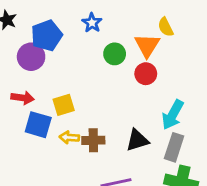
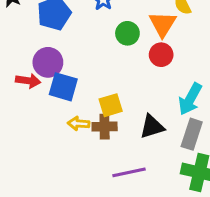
purple circle: (31, 57) -> (48, 62), moved
yellow square: (64, 105) -> (111, 105), moved
blue square: (38, 125) -> (63, 87), moved

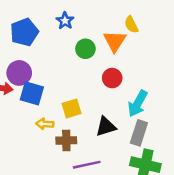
red circle: (161, 55) -> (112, 78), moved
brown cross: (105, 127) -> (66, 140), moved

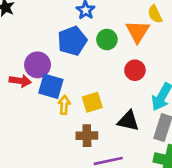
blue pentagon: (24, 32) -> (72, 41), moved
yellow arrow: (45, 124) -> (64, 105), moved, turned 90
black triangle: (106, 126) -> (128, 121), turned 30

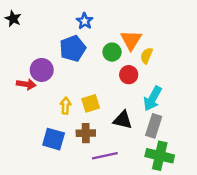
yellow semicircle: (155, 14) -> (147, 56), moved, turned 49
green circle: (107, 40) -> (112, 52), moved
blue square: (51, 86) -> (54, 139), moved

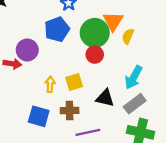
green circle: (112, 52) -> (95, 33), size x1.6
red circle: (129, 75) -> (95, 55), moved
gray rectangle: (154, 126) -> (135, 104), turned 35

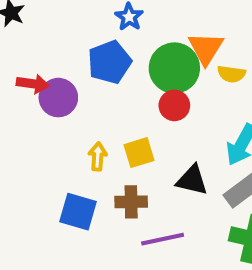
yellow semicircle: (128, 36) -> (231, 74), turned -105
red arrow: (12, 64) -> (33, 84), moved

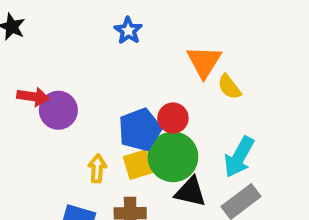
blue pentagon: (109, 62) -> (140, 130), moved
green circle: (174, 68) -> (173, 157), moved
yellow semicircle: (231, 74) -> (229, 87), turned 44

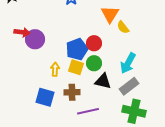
green circle: (173, 157) -> (94, 63), size x0.6
yellow square: (138, 165) -> (76, 67), turned 35

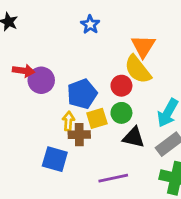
yellow semicircle: (123, 27) -> (138, 69), moved, size x1.6
blue pentagon: (77, 49) -> (82, 94), moved
yellow square: (76, 67) -> (97, 118), turned -35
brown cross: (72, 92) -> (79, 135), moved

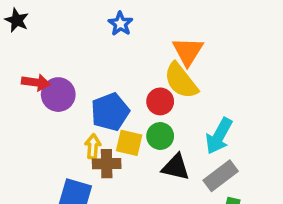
yellow square: (97, 118) -> (129, 143), turned 30

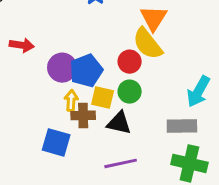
purple circle: (58, 95) -> (62, 68), moved
cyan arrow: (219, 136) -> (198, 92), moved
black triangle: (176, 167) -> (119, 123), moved
gray rectangle: (221, 176) -> (182, 126), turned 36

